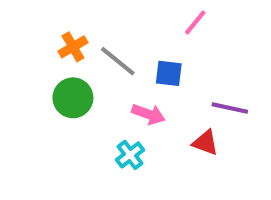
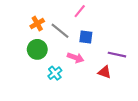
pink line: (195, 22) -> (80, 11), moved
cyan cross: (130, 155) -> (55, 73), moved

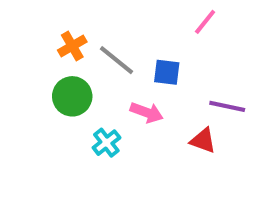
pink line: (80, 11) -> (205, 22), moved

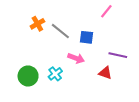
green circle: (72, 96) -> (28, 76), moved

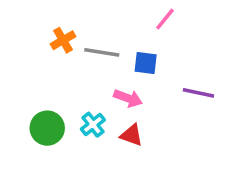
pink line: (106, 11) -> (165, 19), moved
gray line: (60, 31) -> (102, 52), turned -30
red triangle: (105, 73) -> (132, 135), moved

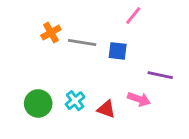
pink arrow: (128, 98) -> (139, 99), moved

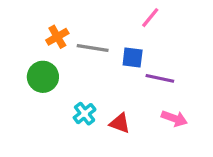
purple line: (160, 75) -> (160, 78), moved
pink arrow: (139, 99) -> (174, 118), moved
green circle: (38, 103) -> (43, 77), moved

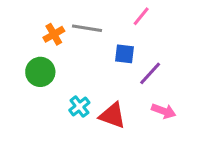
gray line: (93, 48) -> (87, 28), moved
purple line: (160, 78) -> (150, 73), turned -60
red triangle: (120, 123) -> (112, 116), size x1.4

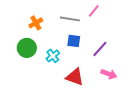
gray line: (87, 28) -> (70, 19), moved
blue square: (125, 54) -> (74, 41), moved
cyan cross: (79, 106) -> (53, 56), moved

